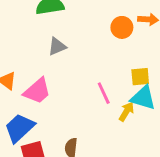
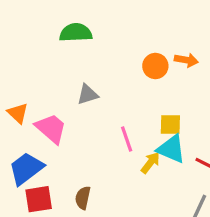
gray triangle: (57, 46) -> (88, 94), moved
pink trapezoid: (37, 91) -> (51, 128), turned -104

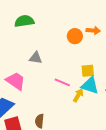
gray triangle: (88, 94) -> (36, 58), turned 32
pink line: (127, 139) -> (62, 82), turned -42

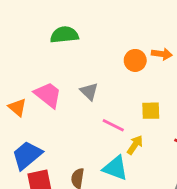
gray triangle: (36, 58) -> (89, 91), moved, turned 32
pink trapezoid: (16, 81) -> (48, 95), moved
cyan triangle: (90, 85) -> (115, 168), moved

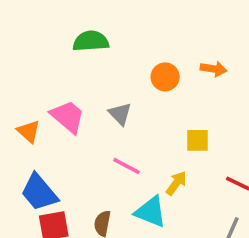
orange circle: (135, 60) -> (165, 77), moved
pink line: (113, 125) -> (126, 166), moved
blue trapezoid: (27, 155) -> (39, 192), turned -92

